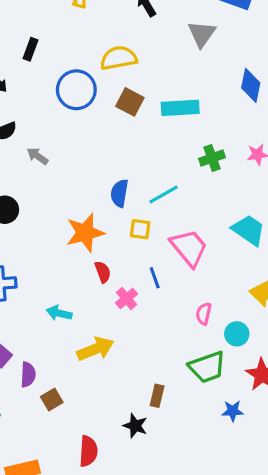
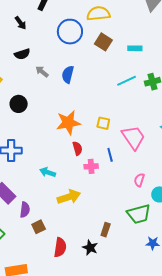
cyan rectangle: (180, 108) -> (135, 48), size x0.6
blue semicircle: (119, 193) -> (68, 74), moved
cyan line: (164, 194) -> (127, 81), moved
pink cross: (127, 298) -> (91, 166), turned 32
red semicircle: (88, 451) -> (60, 247), moved

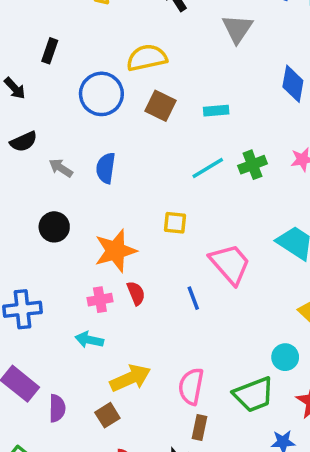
black circle: (19, 104) -> (54, 227), moved
yellow square: (103, 123) -> (175, 223), moved
pink cross: (91, 166) -> (100, 300), moved
pink semicircle: (139, 180) -> (191, 386), moved, size x1.5
brown square: (39, 227) -> (107, 415), moved

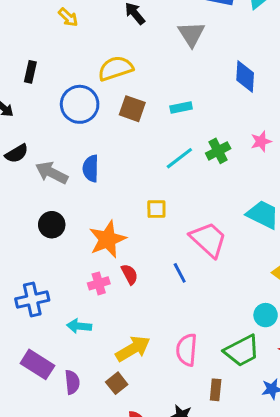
gray arrow: (61, 168) -> (52, 173), size x1.5
cyan arrow: (89, 340) -> (79, 326), moved
brown rectangle: (199, 428) -> (216, 390), moved

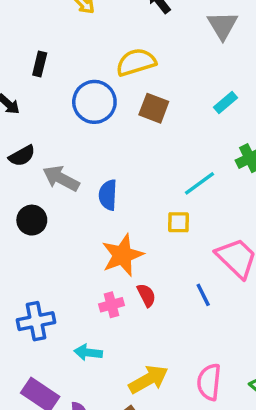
cyan rectangle: (181, 108) -> (225, 103), moved, turned -30
cyan line: (179, 158) -> (199, 183), moved
blue semicircle: (91, 168) -> (108, 195), moved
black circle: (52, 225) -> (32, 220), moved

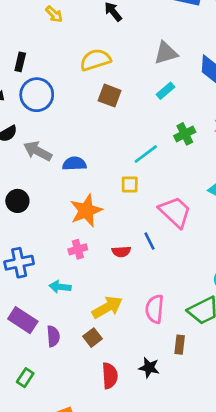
gray triangle: (223, 25) -> (166, 53), moved, turned 45
blue circle: (94, 102) -> (37, 95), moved
blue semicircle: (108, 195) -> (74, 164), turned 85
black circle: (32, 220) -> (17, 201), moved
red semicircle: (146, 295) -> (121, 252), moved, turned 114

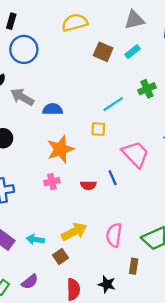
brown square: (110, 96) -> (103, 52), moved
cyan arrow: (60, 287) -> (35, 239), moved
purple semicircle: (53, 336) -> (30, 282), moved, turned 54

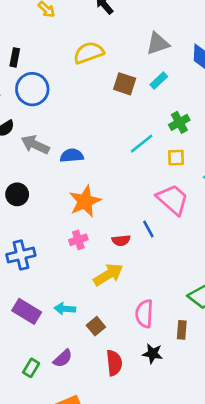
yellow square: (98, 129) -> (176, 158), moved
yellow arrow: (74, 232) -> (108, 275), moved
pink semicircle: (114, 235) -> (144, 314), moved

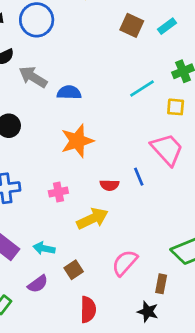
pink cross: (78, 240) -> (58, 192), moved
pink semicircle: (144, 314) -> (125, 263), turned 32
black star: (153, 354) -> (148, 312), moved
purple semicircle: (63, 358) -> (38, 284), moved

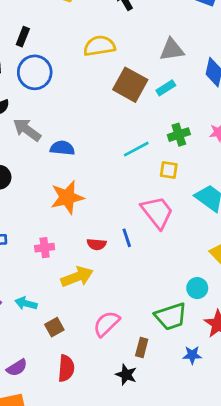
brown square: (132, 25) -> (130, 85), size x1.4
purple semicircle: (38, 284) -> (17, 368), moved

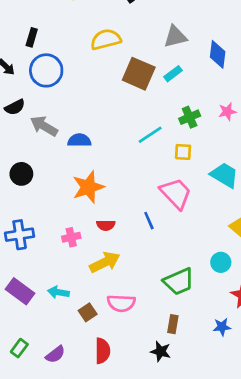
red semicircle: (97, 244) -> (106, 225), moved
green trapezoid: (171, 316) -> (179, 281), moved
pink semicircle: (106, 324) -> (121, 303), moved, turned -128

